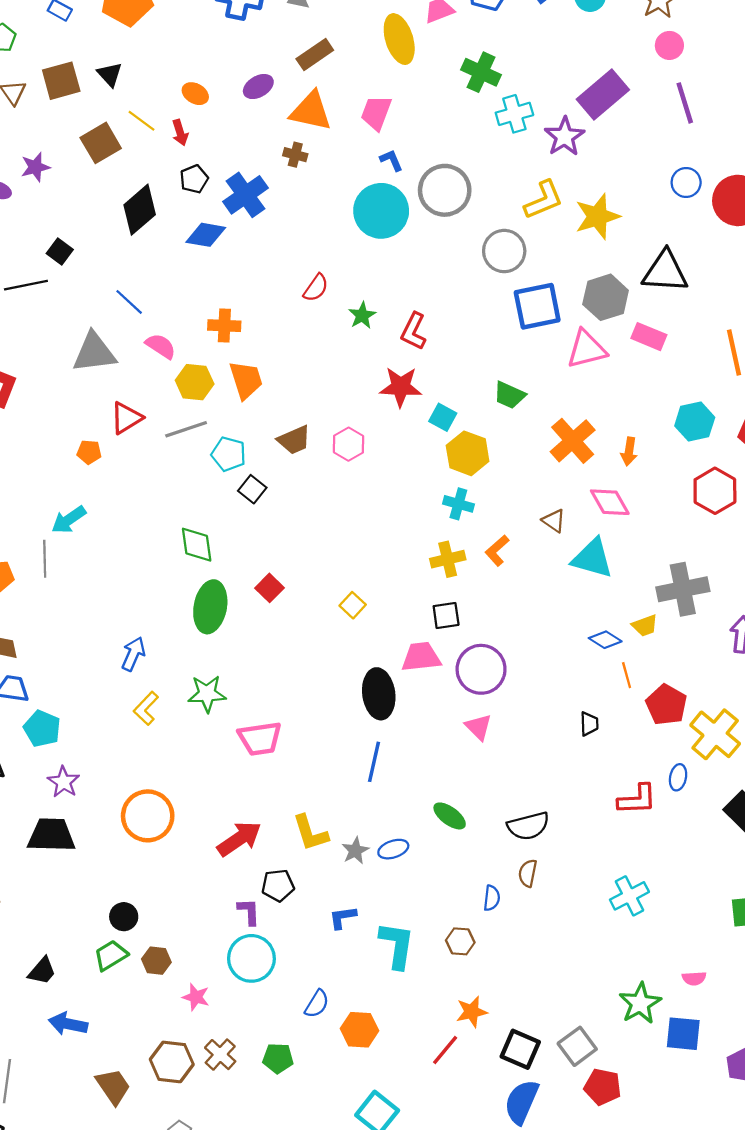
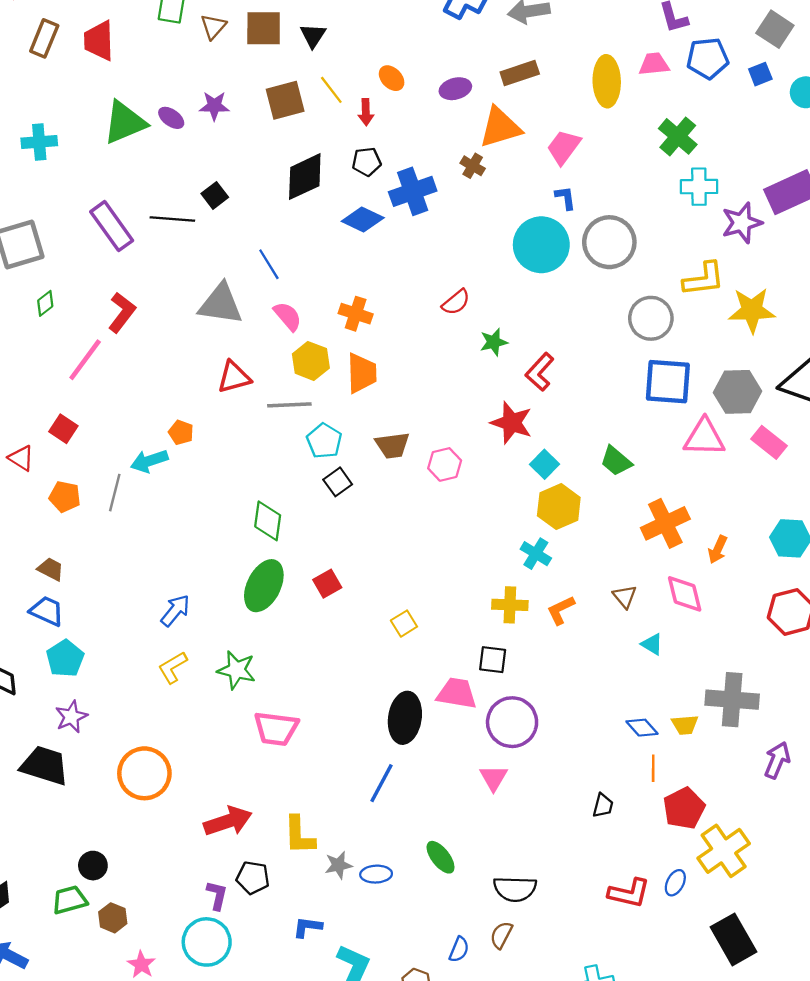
orange triangle: (311, 111) -> (500, 127), turned -45
orange pentagon: (89, 452) -> (181, 432), moved
cyan triangle: (592, 558) -> (652, 644), size x0.5

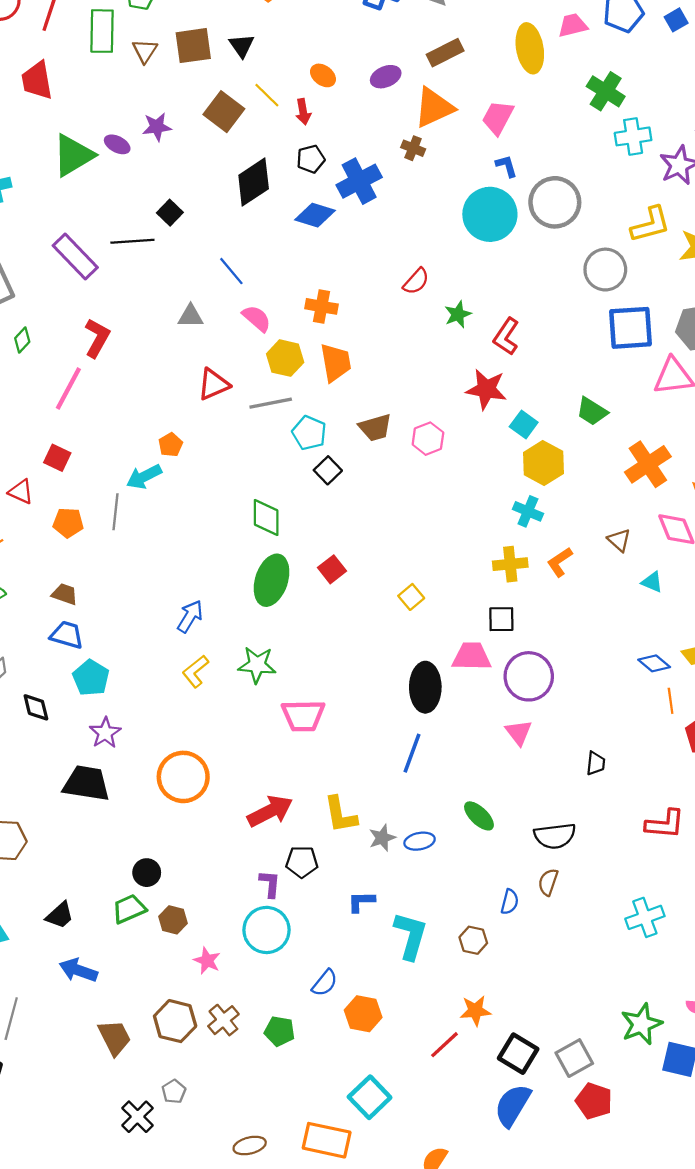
brown square: (285, 100) -> (224, 112), turned -30
gray triangle: (221, 304) -> (191, 316), size x0.6
orange pentagon: (181, 432) -> (171, 445), turned 30
black trapezoid: (603, 806) -> (596, 763), moved

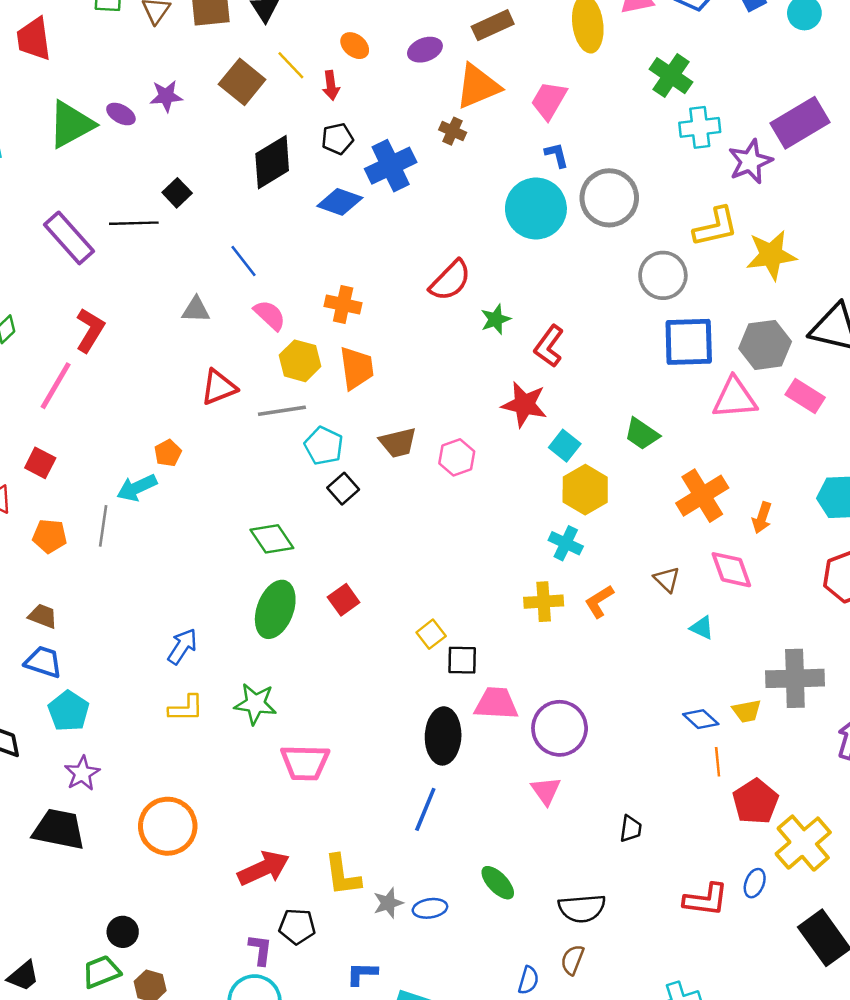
red semicircle: (416, 281) -> (450, 280), size x1.4
green diamond: (266, 518) -> (272, 539), turned -36
black square: (501, 619) -> (462, 660), moved
yellow L-shape: (195, 671) -> (186, 708), turned -144

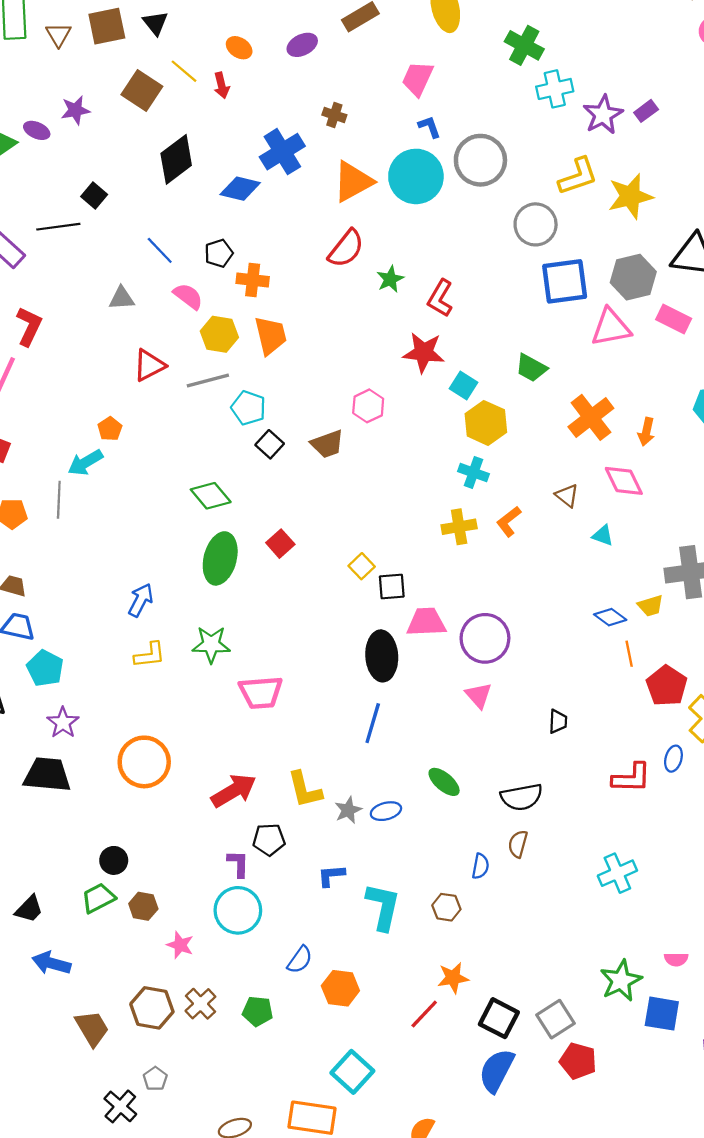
orange triangle: (478, 86) -> (353, 182), moved
purple rectangle: (800, 123) -> (646, 111), moved, size x0.5
black pentagon: (337, 139) -> (219, 253), moved
brown trapezoid: (398, 443) -> (327, 444), moved

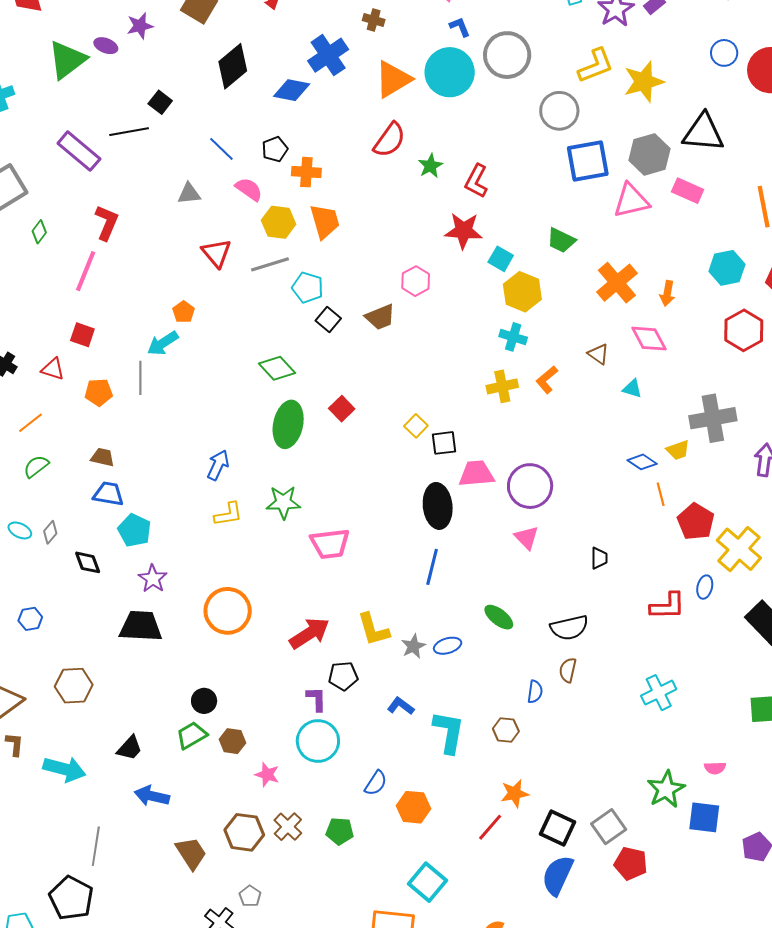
red triangle: (149, 365) -> (217, 253), turned -40
blue L-shape: (331, 876) -> (401, 706), turned 44

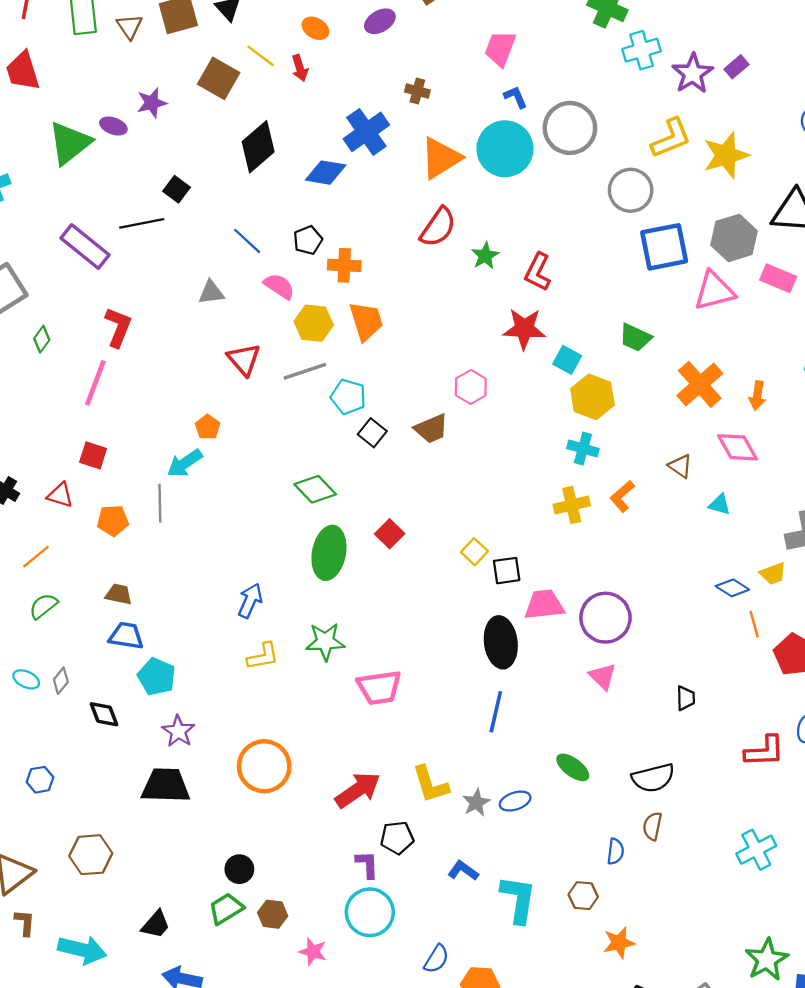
orange star: (515, 793) -> (619, 943), moved

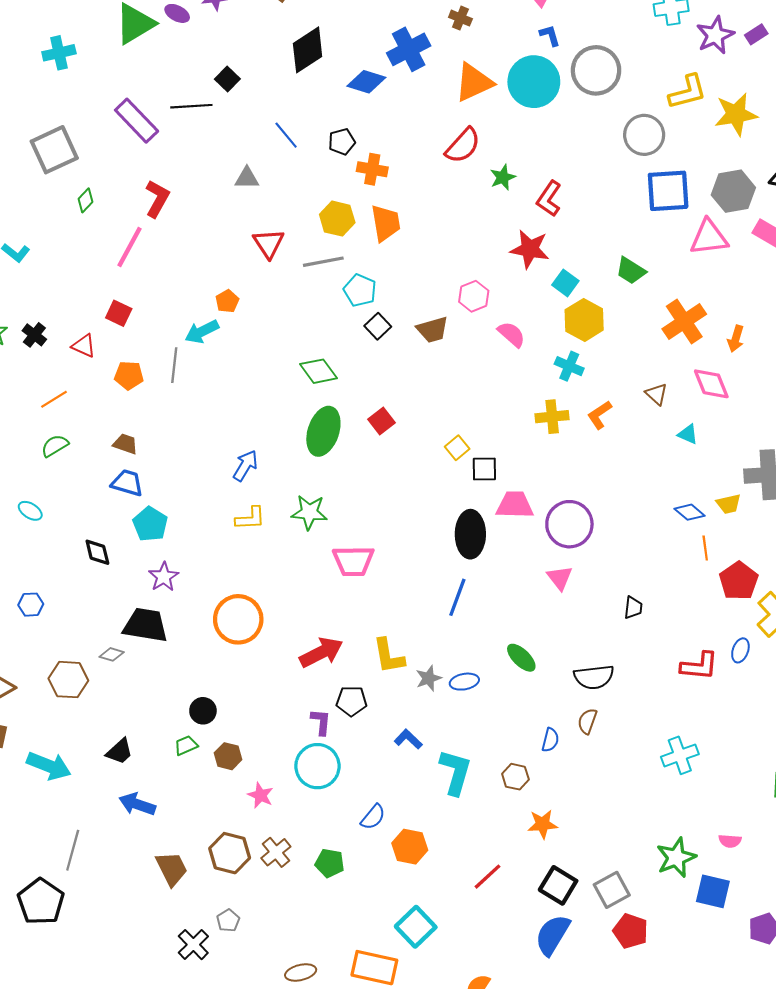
pink semicircle: (279, 286) -> (511, 334), moved
gray diamond: (61, 681) -> (112, 654), moved, turned 60
green trapezoid: (226, 909) -> (186, 745), size x0.7

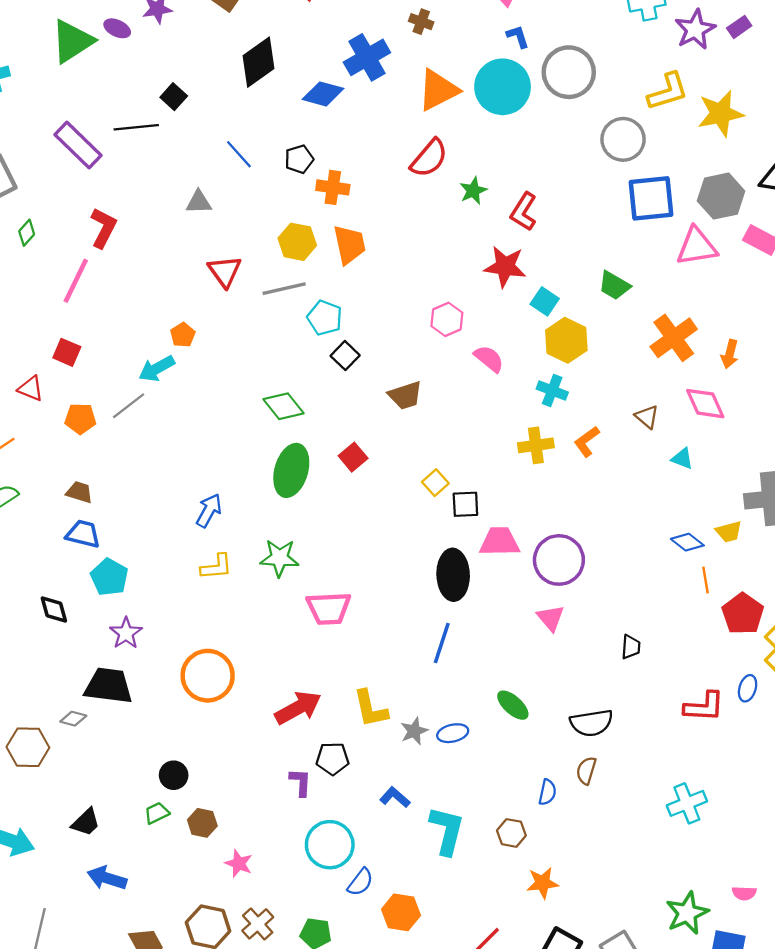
brown trapezoid: (432, 330) -> (405, 395), moved
gray line: (174, 365) -> (129, 406), turned 48
cyan circle: (317, 766) -> (330, 845), moved

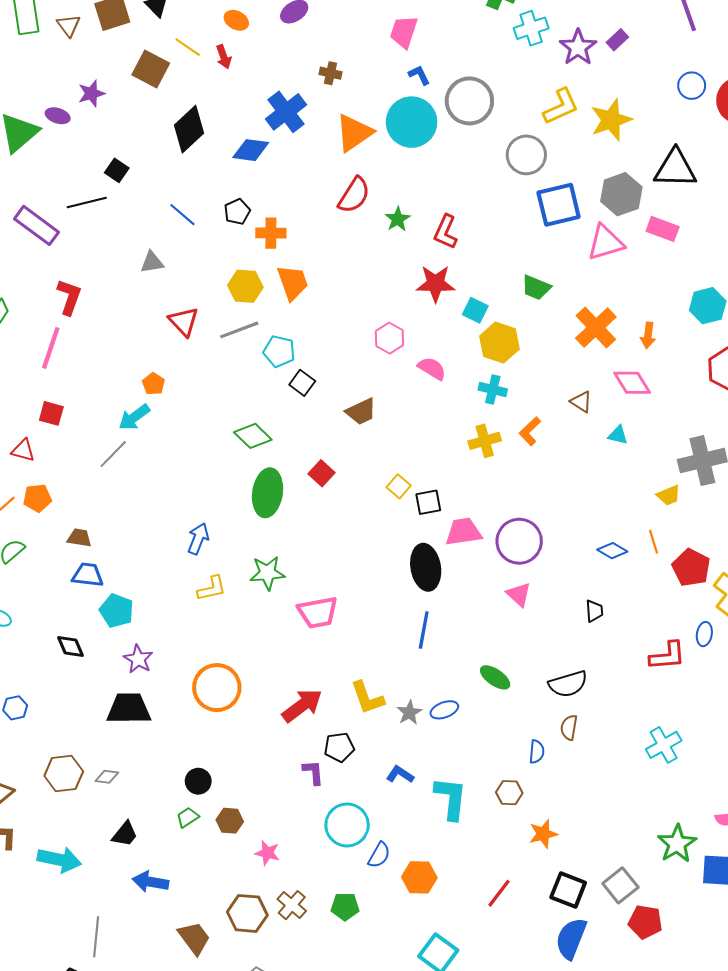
orange pentagon: (80, 419) -> (37, 498), moved
blue diamond: (687, 542) -> (612, 551), moved
gray diamond: (73, 719) -> (107, 777), moved

